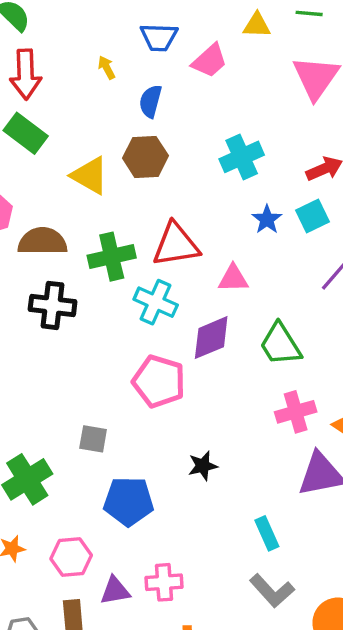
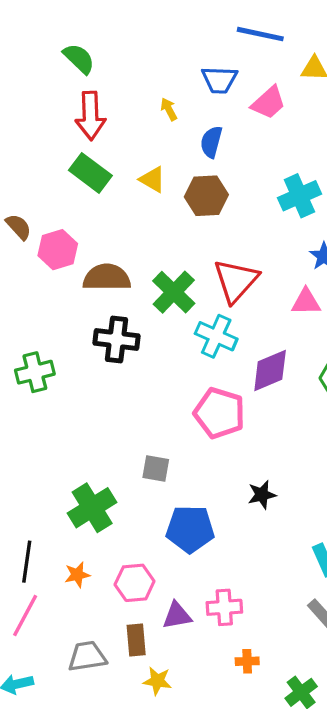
yellow triangle: (90, 176) -> (152, 179), moved, size x0.7
red triangle: (176, 245) -> (236, 281), turned -39
green cross: (112, 257) -> (174, 292), turned -33
pink triangle: (233, 278) -> (306, 302), moved

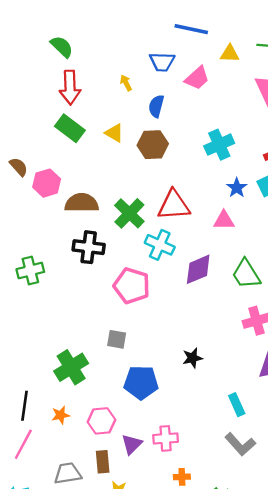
red triangle: (236, 281) -> (174, 205), turned 44
pink pentagon: (219, 413) -> (132, 286), moved
purple triangle: (177, 616) -> (132, 444), turned -35

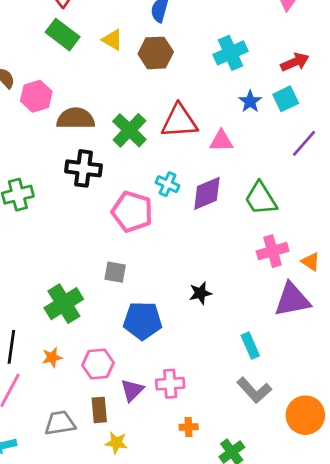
pink triangle: (224, 220) -> (221, 141), moved
cyan cross: (160, 245) -> (168, 184), moved, size x0.7

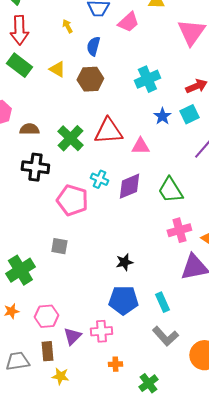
brown semicircle: (76, 119) -> (29, 129), size x0.7
blue pentagon: (143, 321) -> (123, 300), moved

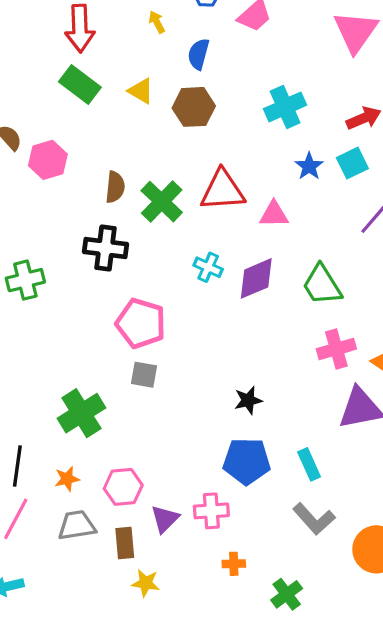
brown semicircle: (29, 129) -> (115, 187), moved, turned 96
pink pentagon: (72, 200) -> (141, 323), moved
gray trapezoid: (17, 361) -> (77, 525), moved

